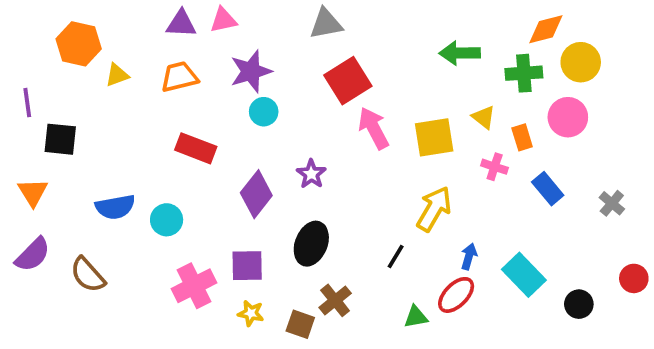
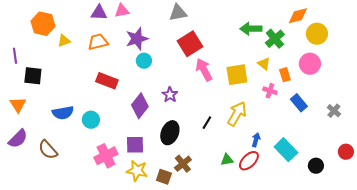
green cross: (524, 73) -> (275, 39), moved, turned -36
black line: (396, 256) -> (207, 123), moved
yellow star: (251, 313) -> (137, 171), size x1.5
green triangle: (416, 317) -> (227, 160), moved

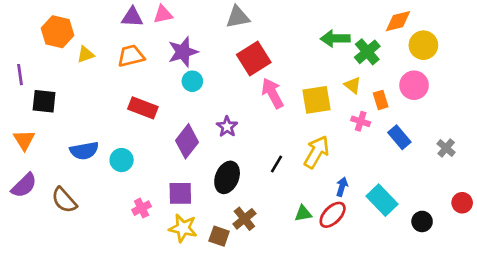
pink cross: (106, 156) -> (142, 208), size x0.6

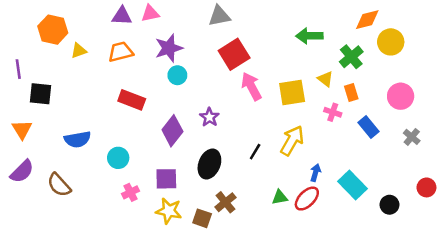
green cross: (367, 52) -> (351, 57), moved
pink circle: (414, 85) -> (401, 96), moved
cyan circle: (122, 160) -> (118, 158), moved

